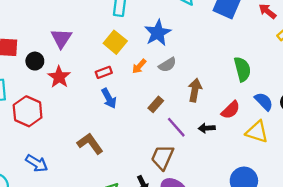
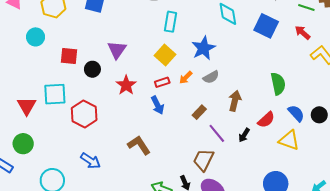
red rectangle: (104, 72) -> (162, 82), moved
red star: (59, 77) -> (126, 85), moved
black arrow: (207, 128) -> (244, 135), turned -56

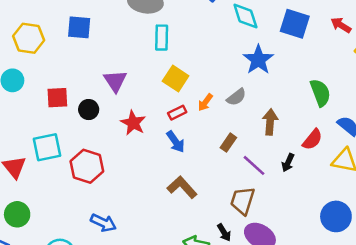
cyan rectangle: (170, 22) -> (162, 38), moved
blue star: (203, 48) -> (258, 60), moved
brown L-shape: (139, 145) -> (182, 187), moved

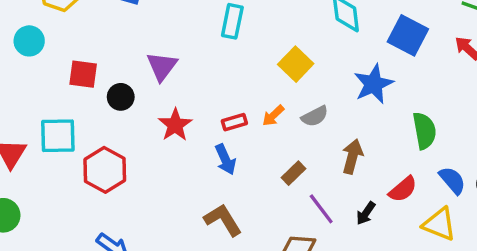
blue star: (258, 60) -> (374, 84), moved
yellow square: (176, 79) -> (296, 64), moved

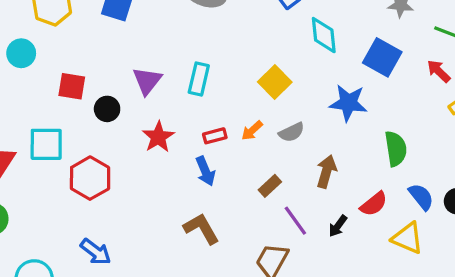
cyan rectangle: (232, 21) -> (199, 79), moved
blue star: (374, 84) -> (348, 103), turned 30

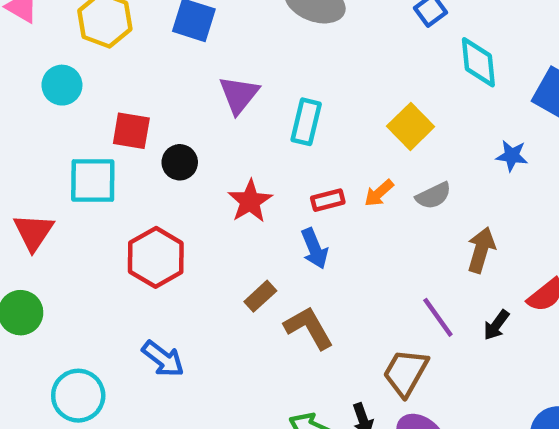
purple triangle: (147, 81) -> (239, 95), moved
blue star: (348, 103) -> (512, 156), size x0.6
cyan square: (46, 144) -> (93, 181), moved
brown rectangle: (270, 186) -> (260, 296), moved

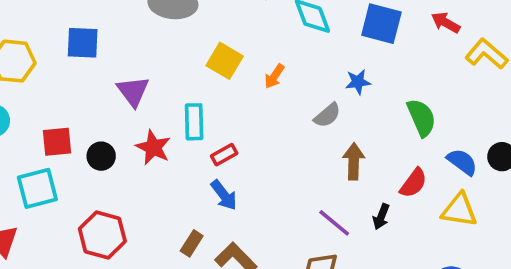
cyan rectangle: (306, 122) -> (194, 122), moved
yellow square: (411, 126) -> (225, 61), moved
orange arrow: (379, 193) -> (274, 76), moved
gray semicircle: (433, 196) -> (327, 115), moved
red star: (250, 201) -> (153, 147), moved

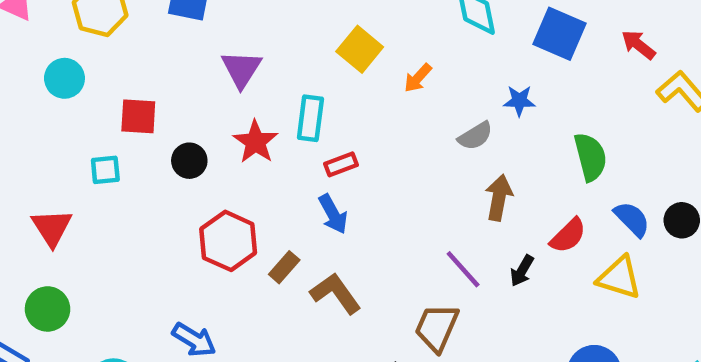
black circle: (101, 156) -> (189, 161), moved
cyan square: (37, 188) -> (105, 170), size x0.6
red hexagon: (102, 235) -> (228, 241), moved

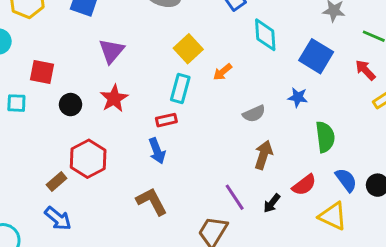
blue star: (519, 101) -> (298, 97), moved
cyan rectangle: (310, 118) -> (180, 89), moved
brown rectangle: (284, 267) -> (57, 182), moved

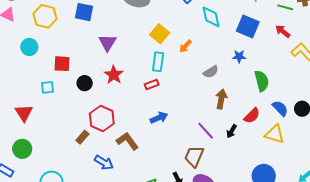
blue arrow: (157, 151) -> (159, 118), moved, turned -84
brown L-shape: (152, 201) -> (127, 141), moved
blue arrow: (58, 218) -> (104, 163), moved

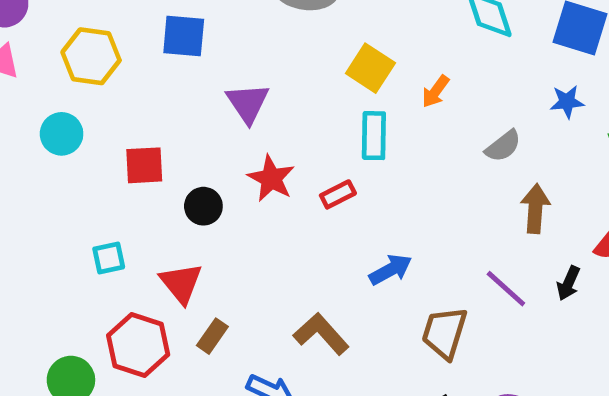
red rectangle: (152, 85) -> (338, 194), moved
cyan square: (47, 87) -> (109, 258), moved
red triangle: (24, 113) -> (181, 283), moved
red hexagon: (102, 119) -> (138, 345), moved
brown trapezoid: (194, 156) -> (444, 333), moved

